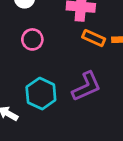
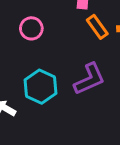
orange rectangle: (94, 38) -> (97, 27), turned 30

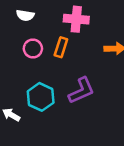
orange rectangle: (97, 27) -> (61, 47), moved, turned 54

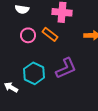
orange rectangle: (61, 47) -> (50, 34), turned -70

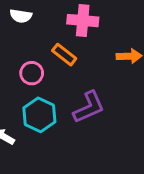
pink circle: (28, 35) -> (32, 73), moved

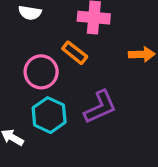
pink circle: (32, 73) -> (41, 72), size x1.4

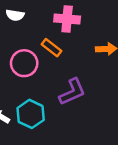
cyan hexagon: (49, 115) -> (31, 114), moved

